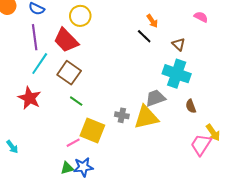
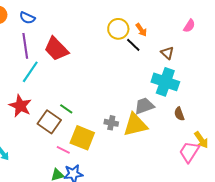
yellow circle: (80, 16) -> (118, 29), moved
pink semicircle: (201, 17) -> (189, 26), turned 96
brown square: (69, 73) -> (49, 122), moved
pink line: (73, 143) -> (63, 150), turned 56

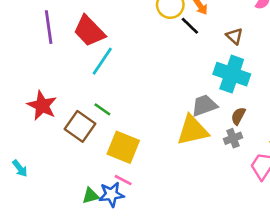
cyan line: (30, 72) -> (102, 61), moved
brown semicircle: (179, 114) -> (238, 116), moved, turned 48
gray cross: (111, 123) -> (233, 138), moved, turned -32
pink line: (63, 150) -> (123, 180), moved

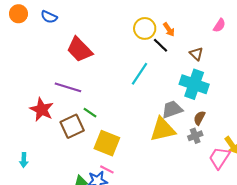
purple line: (49, 27) -> (68, 87), moved, turned -65
cyan line: (102, 61) -> (139, 74), moved
brown square: (80, 126) -> (72, 126), turned 30
cyan arrow: (20, 168) -> (24, 160), turned 40

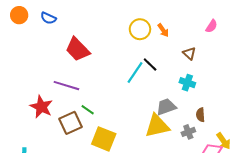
black line: (160, 45) -> (150, 64), moved
cyan cross: (194, 84) -> (187, 83), size x0.6
brown semicircle: (199, 118) -> (200, 115), moved, turned -32

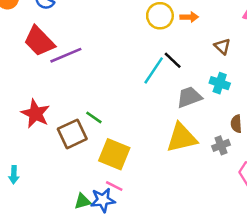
orange arrow: (163, 30) -> (189, 17), turned -56
red trapezoid: (78, 49) -> (39, 41), moved
purple line: (66, 86) -> (66, 55), moved, turned -40
gray trapezoid: (166, 107) -> (189, 97), moved

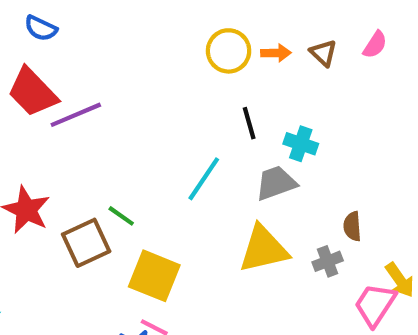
brown triangle: (222, 46) -> (323, 53), moved
black line: (173, 60) -> (249, 123), turned 30
cyan line: (154, 70) -> (204, 179), moved
cyan cross: (220, 83) -> (301, 144), moved

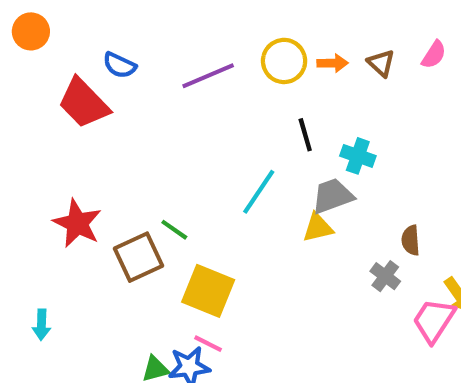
blue semicircle: (41, 28) -> (120, 65), moved
purple line: (76, 115) -> (208, 76), moved
yellow triangle: (264, 249) -> (318, 228), moved, size x0.6
gray cross: (328, 261) -> (385, 276), turned -32

